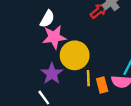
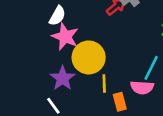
pink star: (54, 37) -> (65, 37), turned 30
orange rectangle: (102, 85) -> (120, 102), moved

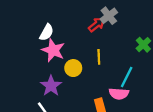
yellow circle: (89, 57) -> (73, 68), size x0.6
yellow line: (104, 84) -> (99, 57), moved

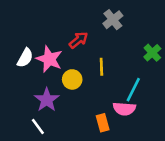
red arrow: (97, 25) -> (79, 40), moved
white semicircle: (47, 32) -> (25, 58), moved

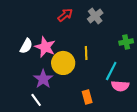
red arrow: (79, 40) -> (65, 15), moved
green cross: (152, 53) -> (126, 42), turned 32
yellow circle: (72, 79) -> (63, 63), size x1.5
pink semicircle: (124, 109) -> (120, 86), moved

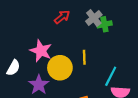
green cross: (126, 42) -> (104, 24), moved
white semicircle: (26, 46) -> (13, 68), moved

